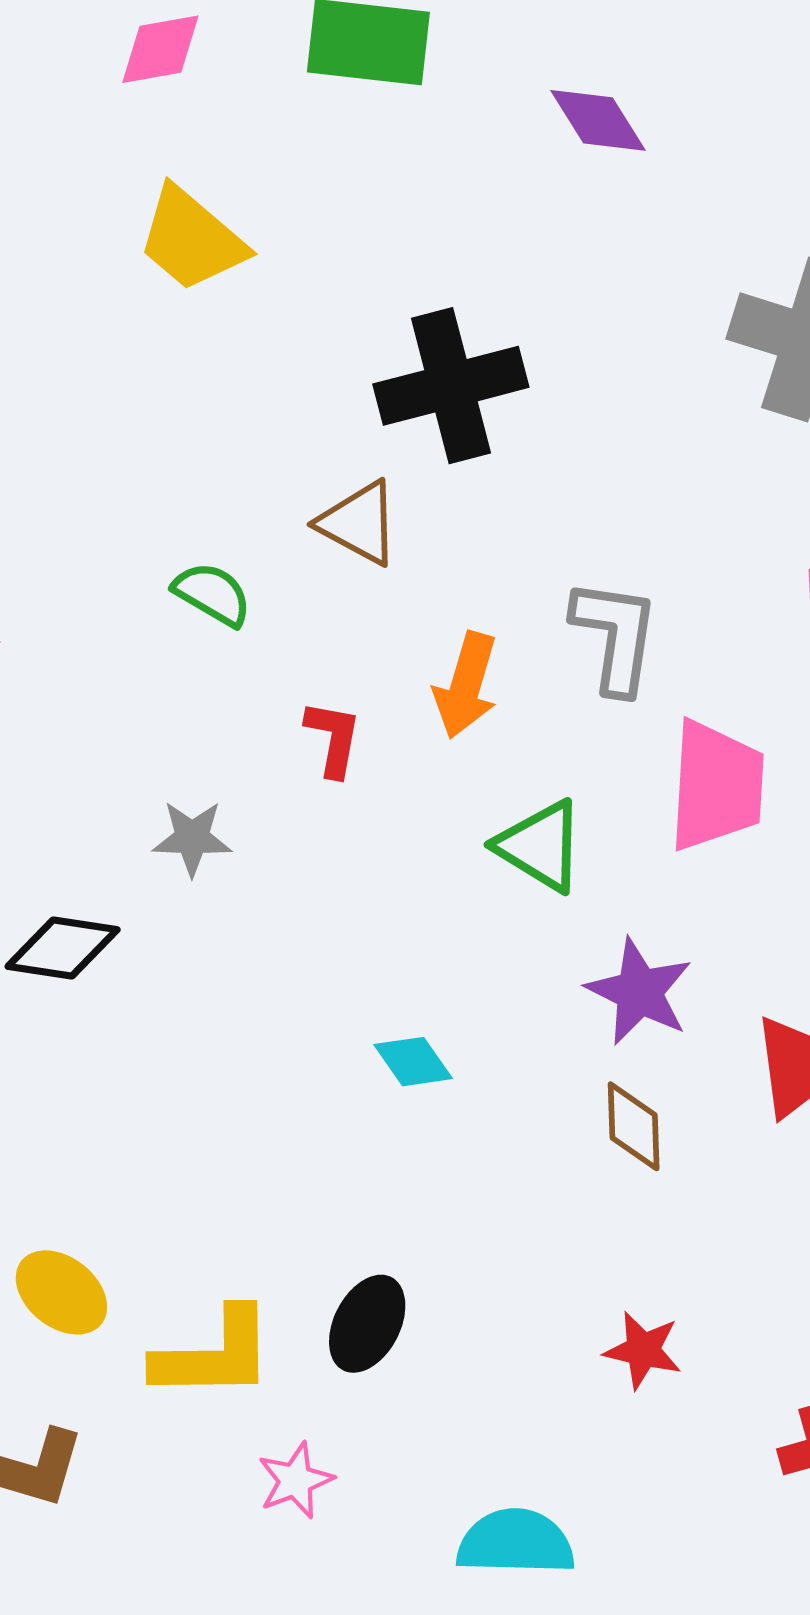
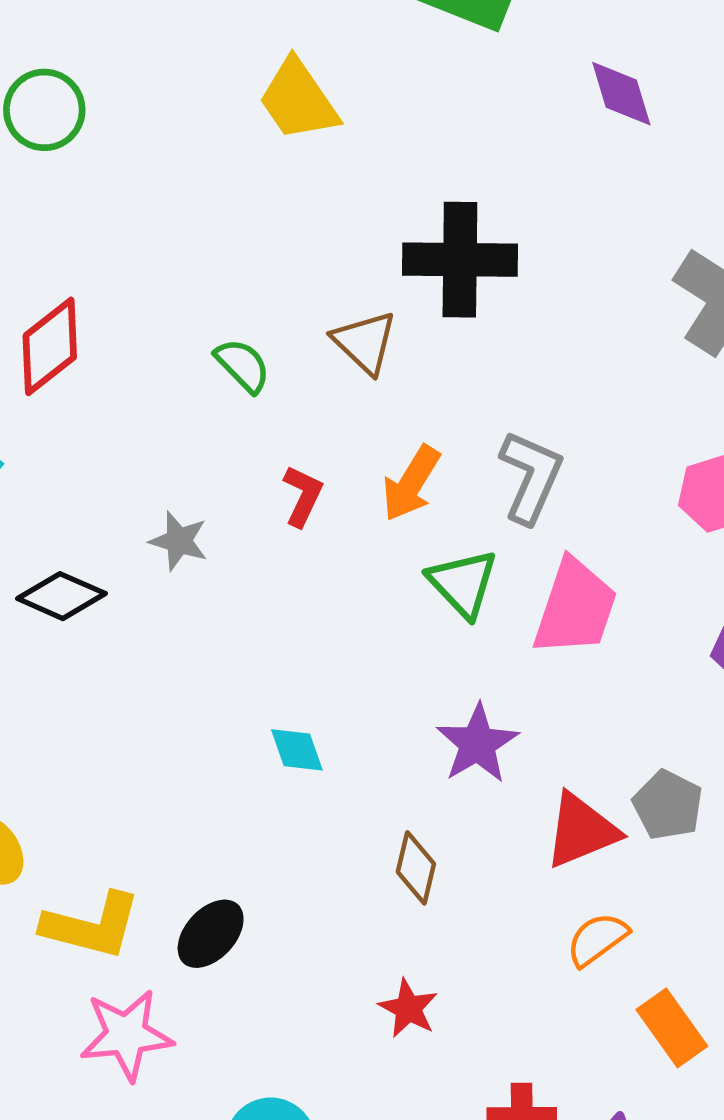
green triangle: (540, 846) -> (463, 583), moved
brown diamond: (634, 1126) -> (416, 868), moved
pink star: (295, 1480) -> (126, 1035), size x1.6

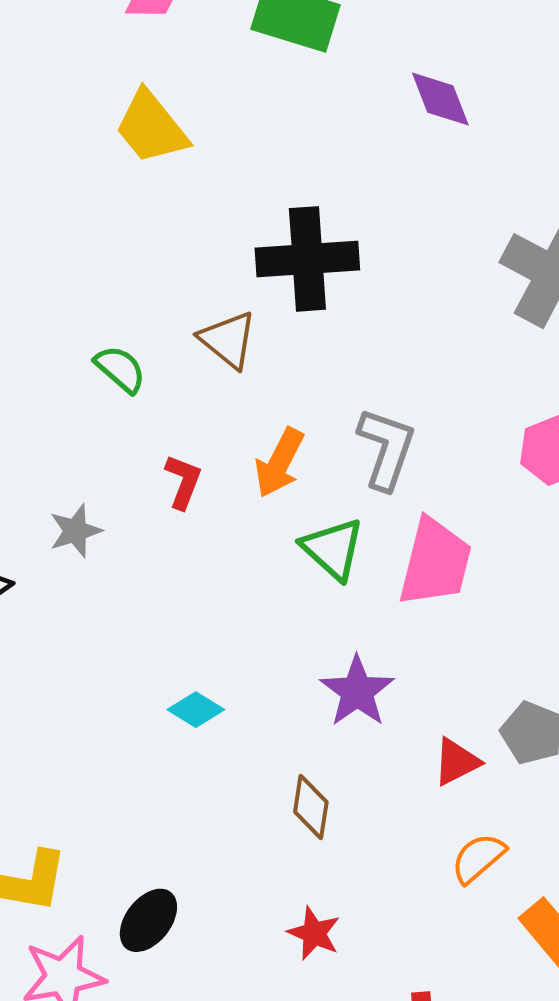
gray star: (179, 541) -> (75, 531), turned -30
cyan diamond: (297, 750) -> (196, 710), turned -34
red triangle: (581, 831) -> (456, 762), size x0.7
black ellipse: (211, 934) -> (148, 920), moved

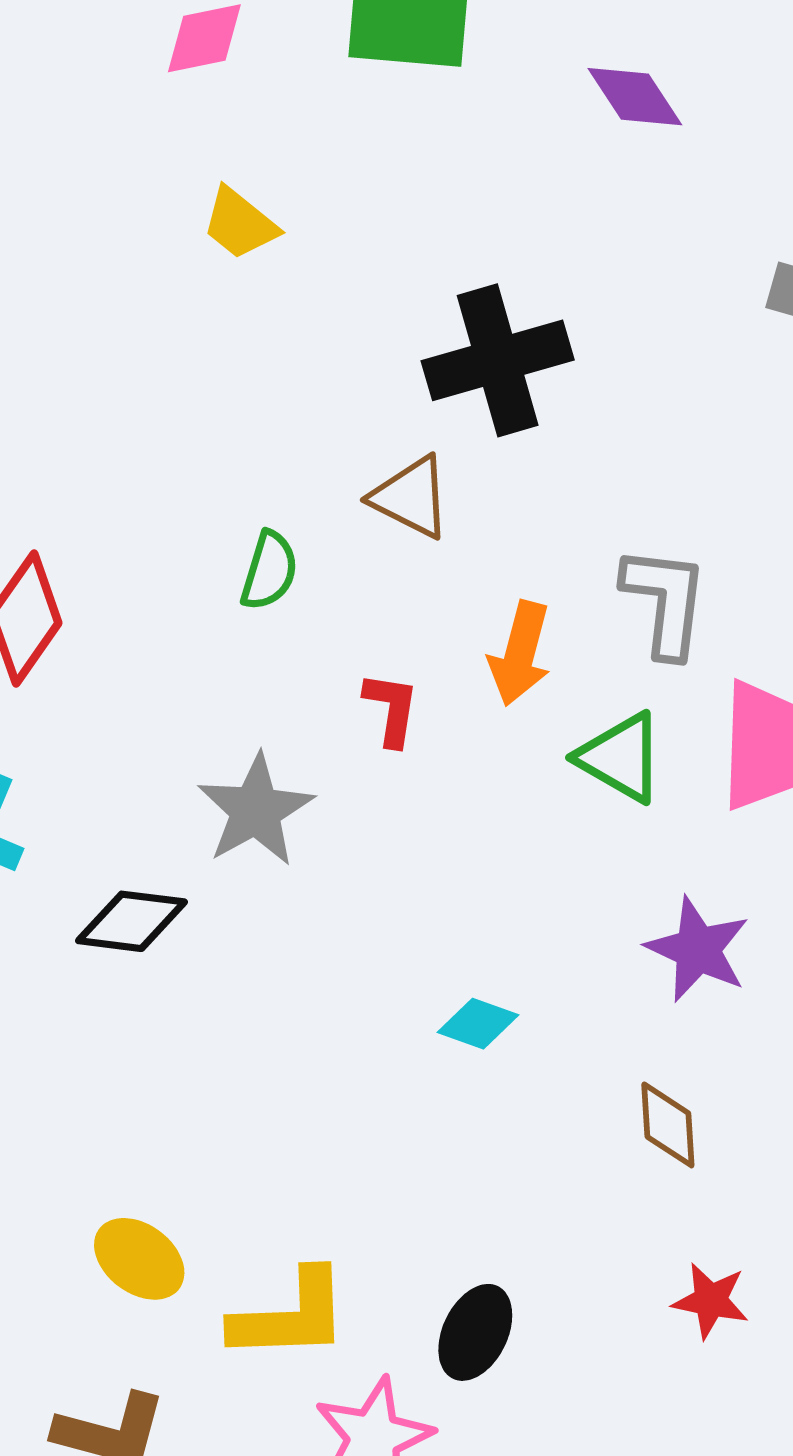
yellow trapezoid: (151, 127) -> (240, 224), size x0.7
green semicircle: (120, 369) -> (269, 571), turned 78
gray star: (75, 531) -> (256, 810), size x1.5

